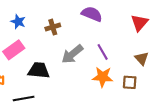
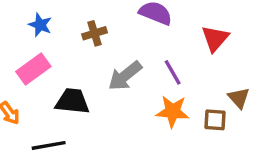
red triangle: (139, 23) -> (215, 38), moved
brown triangle: (142, 58) -> (239, 98), moved

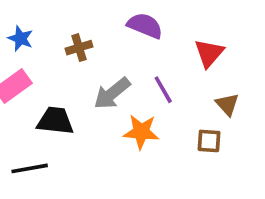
brown triangle: (239, 98) -> (227, 104), moved
orange star: (173, 111) -> (141, 132), moved

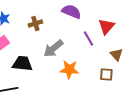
purple line: (163, 90) -> (88, 38), moved

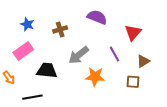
purple line: (88, 38) -> (115, 54), moved
brown triangle: (116, 54) -> (143, 61), turned 40

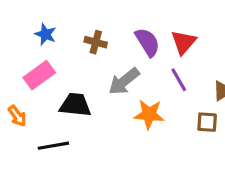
purple semicircle: (97, 17) -> (147, 42), moved, turned 36
brown cross: (60, 29) -> (96, 42), turned 32
red triangle: (133, 33) -> (184, 42), moved

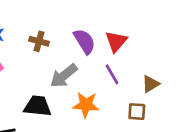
black trapezoid: (75, 105) -> (38, 106), moved

